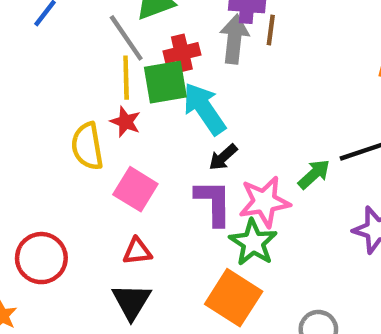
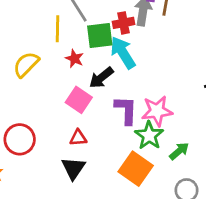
red cross: (182, 53) -> (123, 23), moved
yellow line: (126, 78) -> (57, 29), moved
yellow semicircle: (87, 146) -> (26, 64), moved, turned 52
black arrow: (223, 157) -> (101, 78), moved, size x1.4
green arrow: (314, 174) -> (179, 151), moved

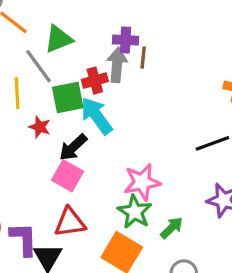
pink square: (79, 100) -> (67, 176), moved
purple L-shape: (126, 110) -> (24, 239), moved
red triangle: (78, 138) -> (70, 222), moved, size x1.5

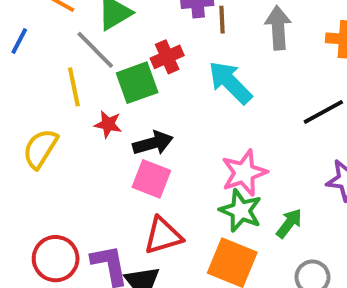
gray arrow: (117, 65) -> (278, 28), moved
cyan arrow: (97, 116) -> (230, 82), moved
black arrow: (73, 147) -> (153, 143), turned -144

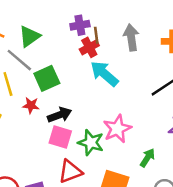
red cross: (167, 57) -> (89, 47), moved
green star: (241, 211) -> (91, 142), moved

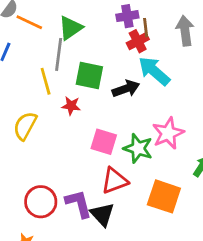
gray line: (19, 60) -> (59, 54), turned 56
green square: (47, 78) -> (89, 75), turned 35
black arrow: (60, 115) -> (126, 89), moved

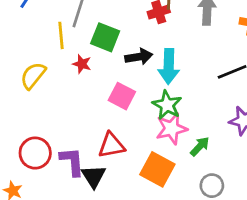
cyan arrow: (154, 71) -> (169, 66), moved, turned -140
pink star: (168, 133) -> (172, 129), moved
pink square: (104, 142) -> (122, 96), moved
green star: (138, 148) -> (167, 105), moved

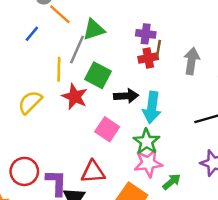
red star: (82, 64) -> (75, 97), size x1.5

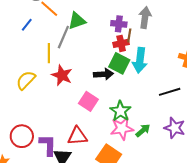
gray arrow: (192, 61) -> (145, 18), moved
green square: (98, 75) -> (119, 63), moved
cyan arrow: (152, 107) -> (140, 60), moved
green arrow: (172, 182) -> (143, 130), moved

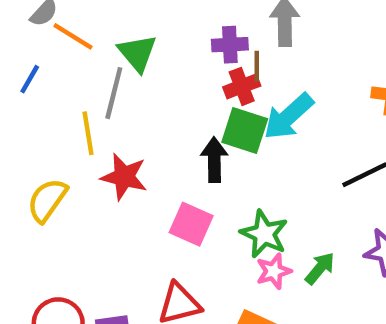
green triangle: (77, 21) -> (137, 53), turned -42
cyan arrow: (140, 60) -> (289, 116), turned 50
black arrow: (103, 74) -> (214, 160), turned -78
pink star: (122, 128) -> (274, 271), size x0.7

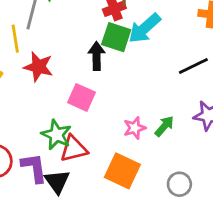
green star: (264, 234) -> (56, 135), moved

